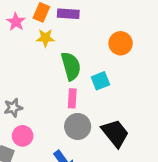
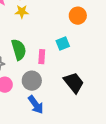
green semicircle: (71, 66) -> (19, 50), moved
gray circle: (78, 126) -> (32, 81), moved

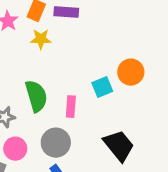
orange circle: (78, 16) -> (131, 72), moved

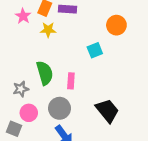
orange circle: (131, 72) -> (116, 25), moved
cyan square: (102, 87) -> (95, 50), moved

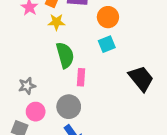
orange circle: (116, 25) -> (108, 17), moved
green semicircle: (45, 73) -> (65, 55), moved
black trapezoid: (107, 111) -> (141, 78), moved

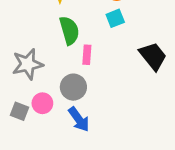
gray star: (27, 86) -> (28, 64), size x1.6
pink circle: (36, 112) -> (42, 103), moved

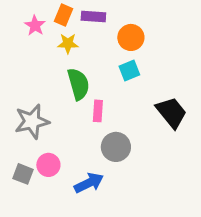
gray circle: (73, 87) -> (116, 147), moved
blue arrow: (79, 119) -> (89, 183), turned -80

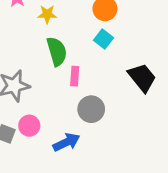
cyan square: (129, 70) -> (104, 39), turned -30

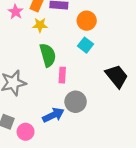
pink circle: (29, 126) -> (26, 132), moved
blue arrow: (66, 142) -> (53, 115), moved

